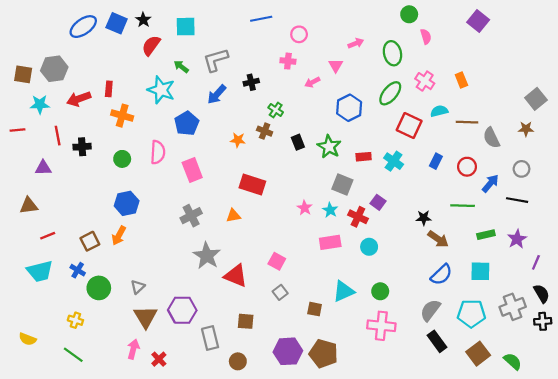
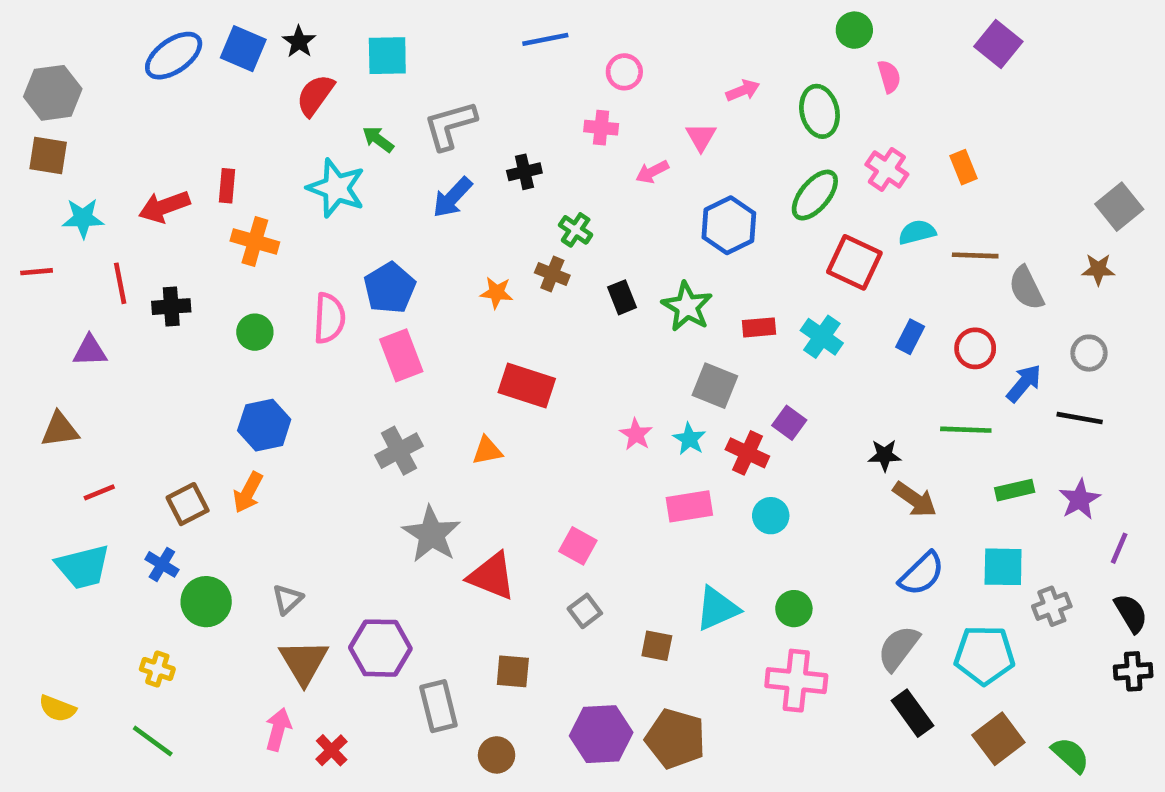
gray hexagon: (54, 69) -> (53, 93), moved
blue pentagon: (187, 123) -> (390, 288), moved
gray cross: (513, 307) -> (1052, 606), moved, size x0.7

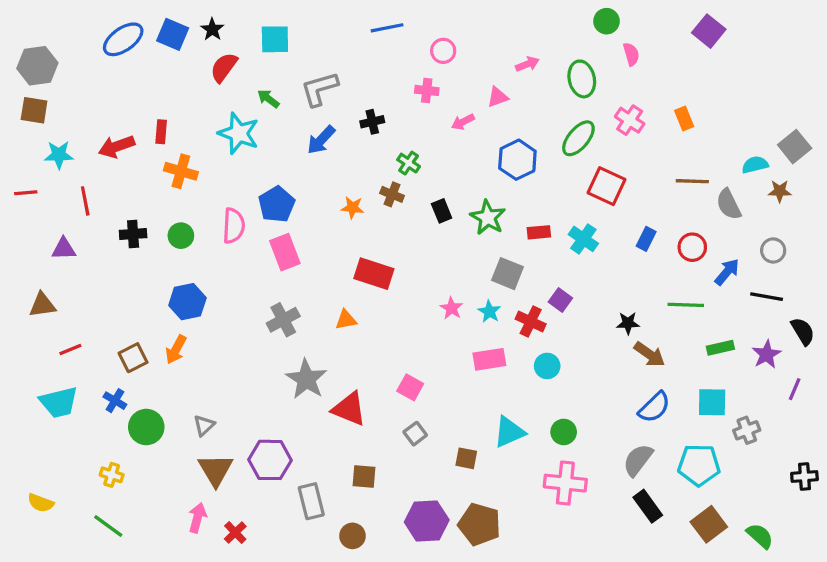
pink triangle: (701, 137) -> (498, 97), turned 40
cyan semicircle: (917, 232) -> (755, 165), moved
black cross: (171, 307) -> (133, 234), moved
black semicircle: (1131, 613) -> (803, 331), moved

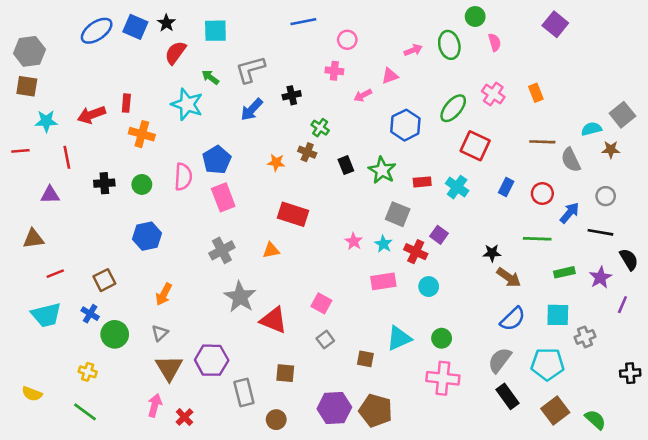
green ellipse: (582, 79) -> (449, 45), moved
orange arrow: (176, 349) -> (164, 294), moved

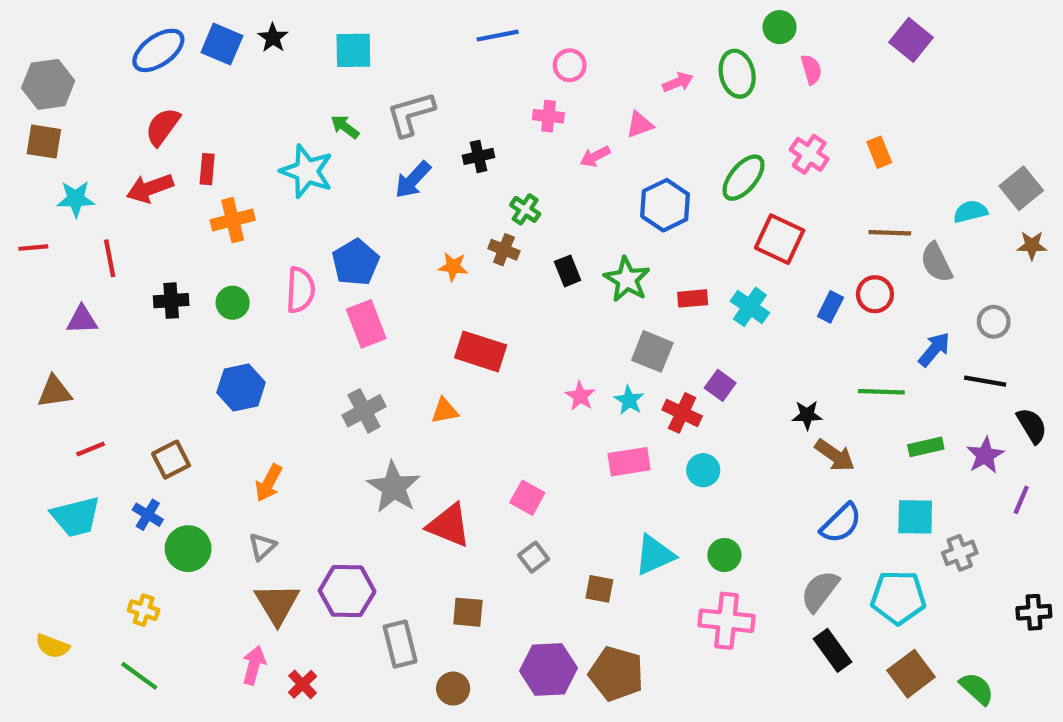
red semicircle: (175, 53) -> (163, 127), moved
orange cross: (142, 134) -> (233, 220), turned -30
brown star: (611, 150) -> (1032, 245), moved
red circle: (542, 194) -> (875, 294), moved

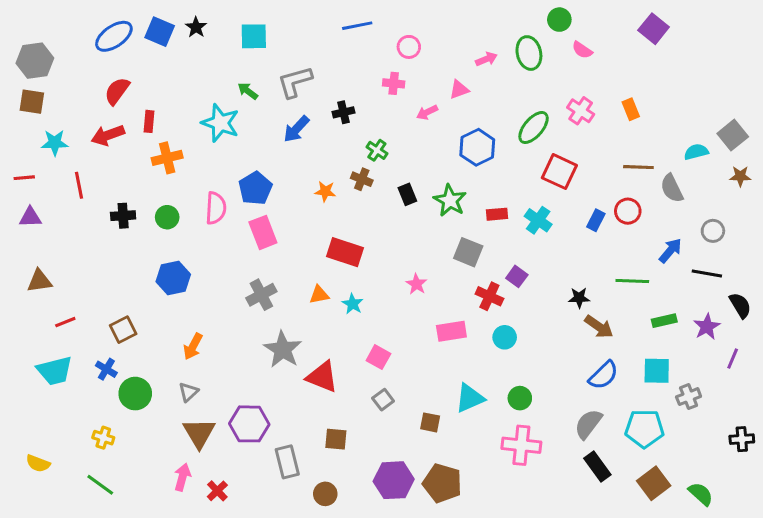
pink semicircle: (811, 70) -> (582, 50), turned 140
purple triangle: (82, 320) -> (30, 217), moved
cyan star: (629, 400) -> (353, 304), moved

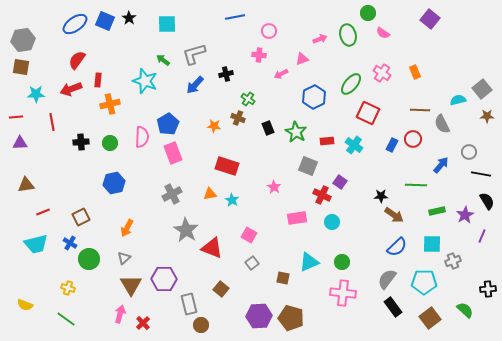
black line: (707, 273) -> (481, 174), moved
brown square: (336, 439) -> (221, 289), turned 35
brown circle: (325, 494) -> (201, 325), moved
green semicircle: (701, 494) -> (465, 310), moved

